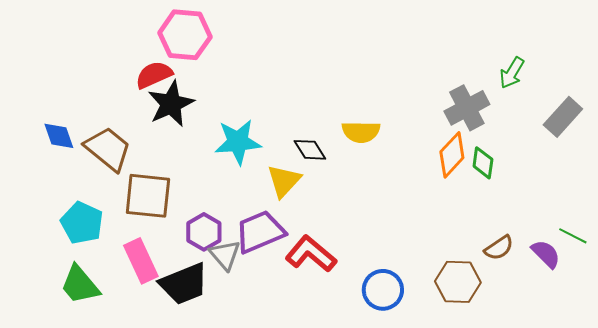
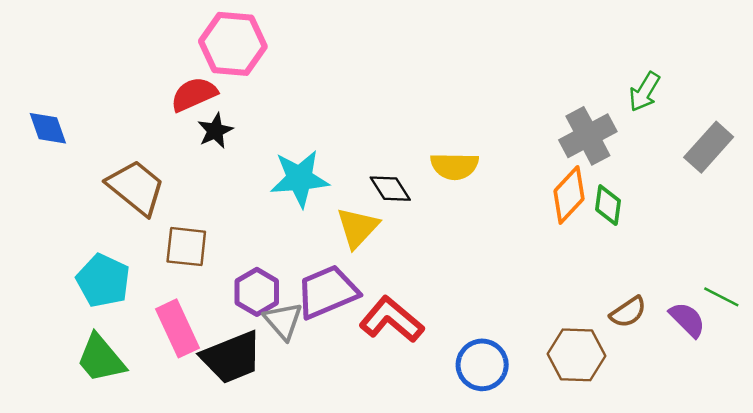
black star: (171, 104) -> (215, 131), size x0.6
blue diamond: (59, 136) -> (48, 128), moved
brown square: (148, 196) -> (186, 247), size x0.7

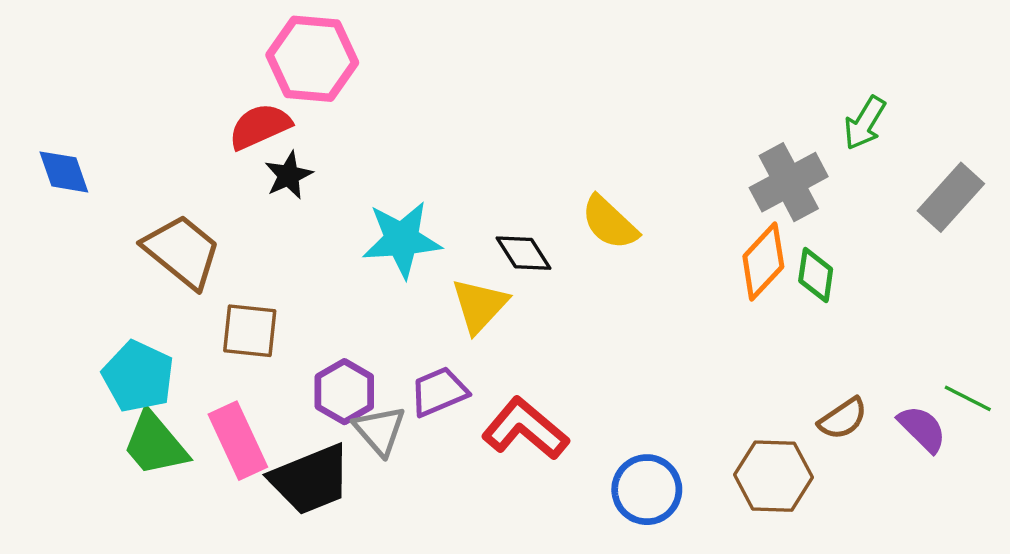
yellow semicircle: (454, 166) -> (610, 223), turned 42
purple trapezoid: (327, 292) -> (439, 392), size x0.7
green trapezoid: (101, 359) -> (155, 444), moved

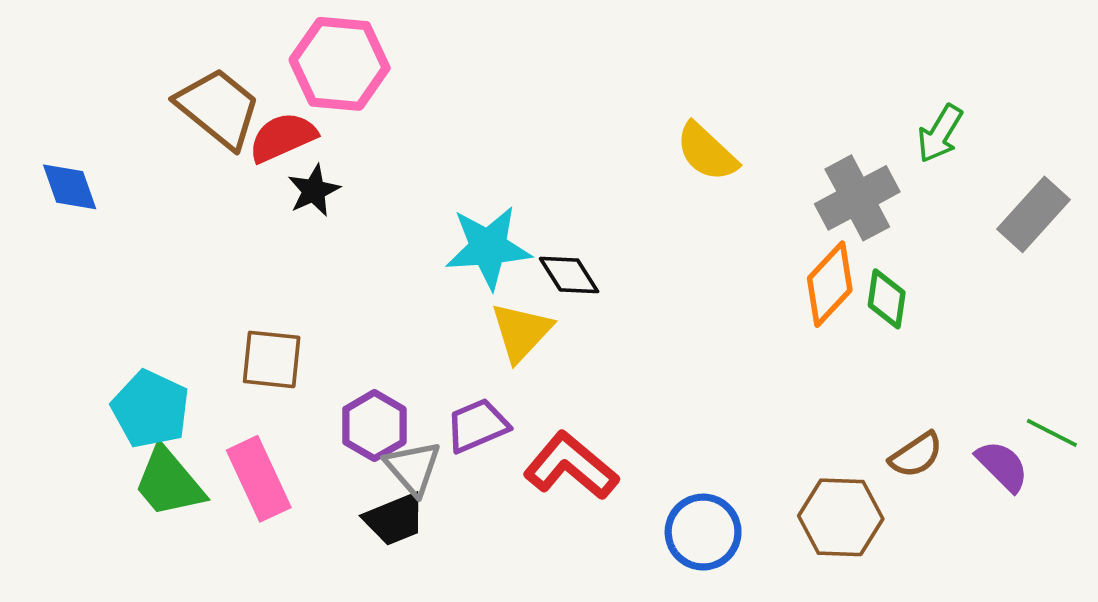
yellow semicircle: (610, 223) -> (707, 152), moved
cyan star: (402, 240) -> (488, 247), moved
brown trapezoid: (182, 251) -> (218, 108), moved
black trapezoid: (311, 479) -> (395, 519), moved, size x0.7

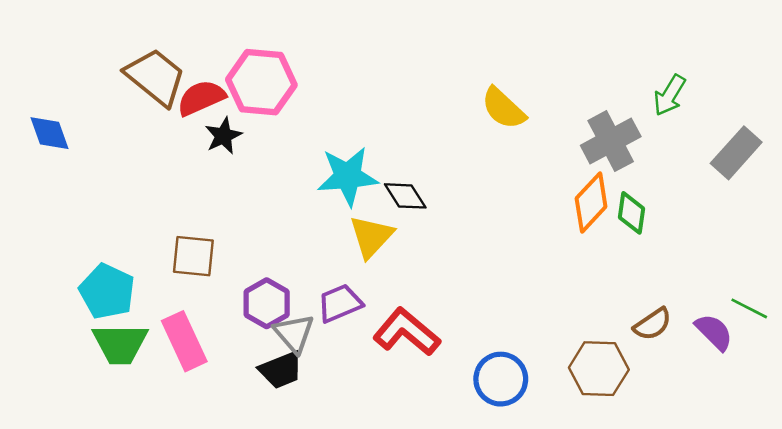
pink hexagon: (340, 64) -> (261, 82), moved
green trapezoid: (169, 482) -> (120, 344), turned -50

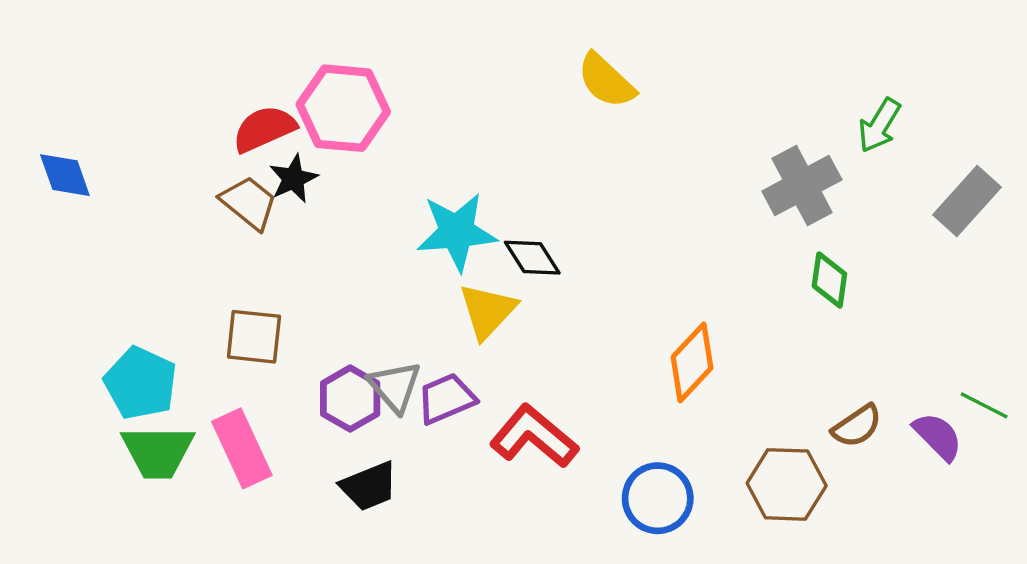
brown trapezoid: (155, 77) -> (249, 203), moved, size x0.7
yellow semicircle: (503, 108) -> (606, 81), moved
orange diamond: (591, 203) -> (692, 362), moved
gray triangle: (294, 333) -> (395, 387), moved

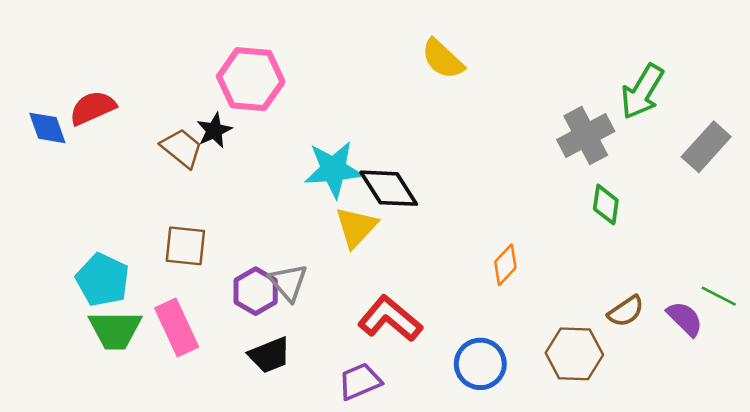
green arrow: (879, 125) -> (642, 92), size x1.4
red semicircle: (264, 129) -> (93, 108), moved
black diamond: (532, 258) -> (389, 188), size x1.4
orange diamond: (692, 362) -> (505, 265), size x0.7
purple trapezoid: (446, 399) -> (360, 381), moved

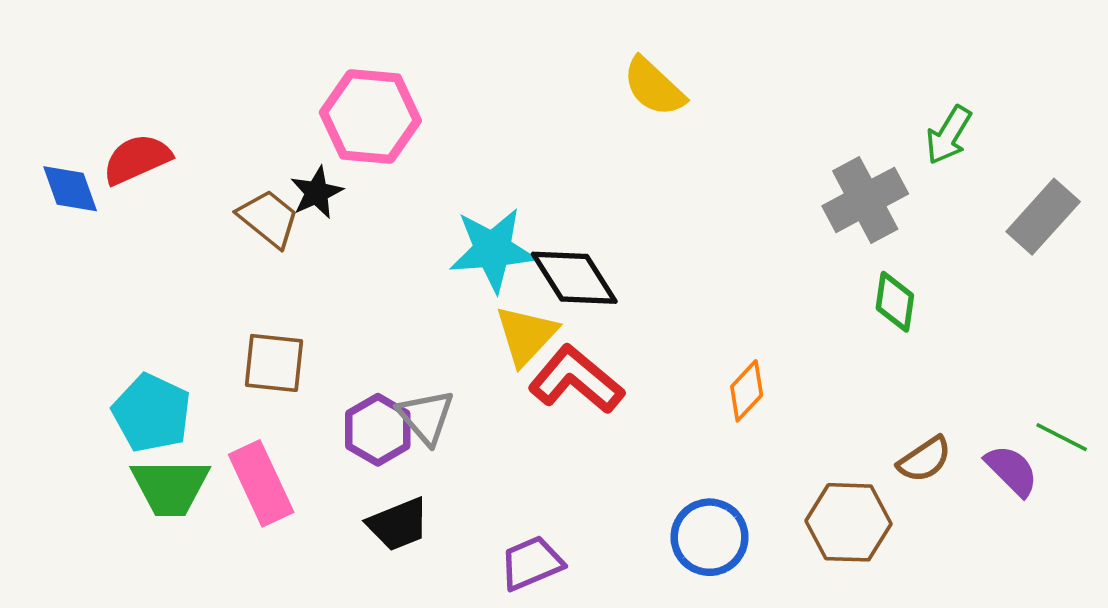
green arrow: (642, 92) -> (949, 135), size x0.7
red L-shape: (390, 319) -> (576, 380), moved

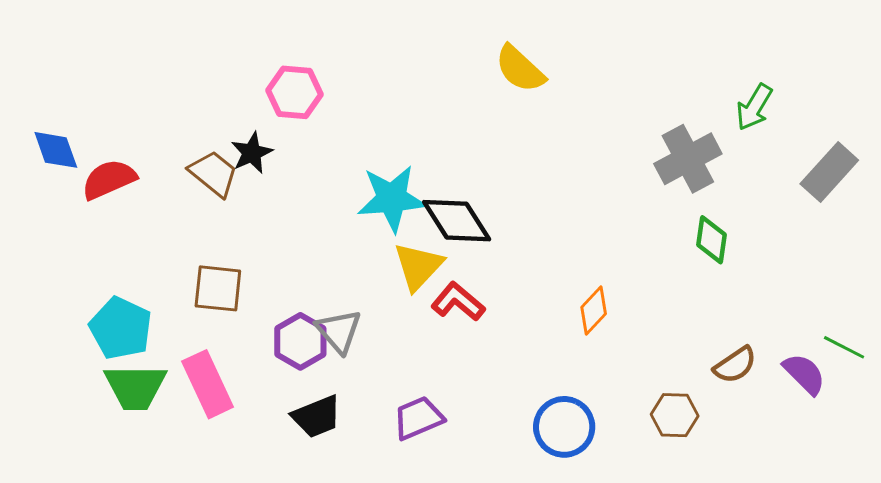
pink hexagon: (370, 117) -> (295, 92), size x0.7
red semicircle: (137, 159) -> (109, 179), moved
red L-shape: (576, 380) -> (458, 302), size x0.7
brown hexagon: (848, 522) -> (675, 415), size x0.7
purple trapezoid: (532, 563) -> (418, 418), moved

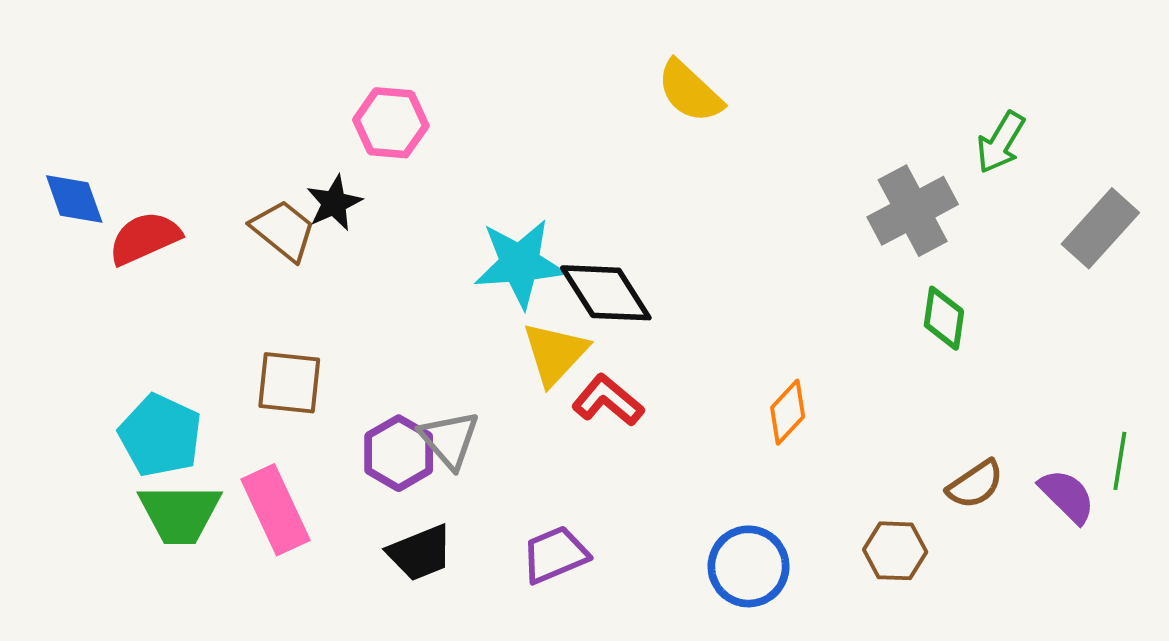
green line: (844, 347) -> (1120, 461), turned 72

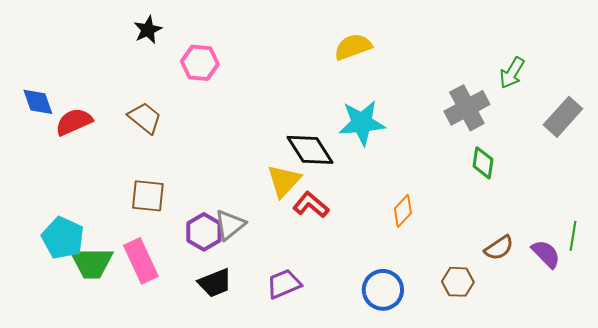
yellow semicircle: (690, 91) -> (353, 47), turned 117
black star: (334, 203) -> (148, 30), moved
cyan star: (520, 263) -> (362, 123), moved
cyan pentagon: (160, 435) -> (63, 238), moved
gray triangle: (449, 439) -> (230, 225), turned 32

